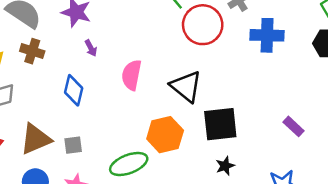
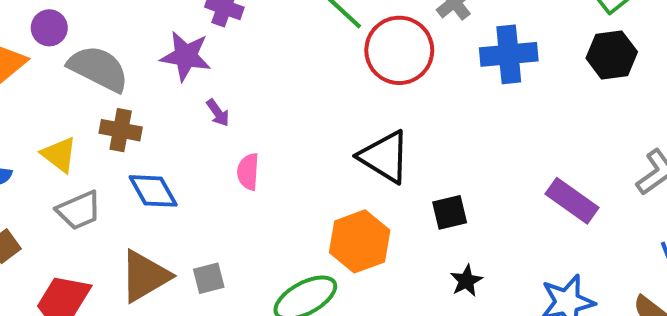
pink semicircle: (132, 75) -> (248, 172), moved, size x0.7
blue diamond: (74, 90) -> (153, 191), moved, turned -36
black square: (220, 124) -> (450, 212), size x0.6
purple rectangle: (293, 126) -> (572, 201), size x1.4

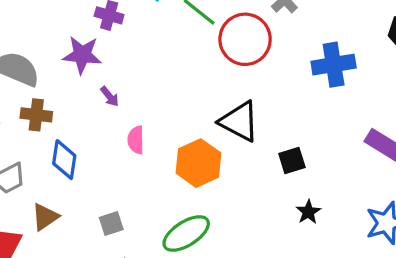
blue cross: (509, 54) -> (334, 65), moved
blue diamond: (153, 191) -> (64, 160), turned 42
orange hexagon: (360, 241) -> (198, 163), moved
brown triangle: (145, 276) -> (45, 217), moved, size x0.7

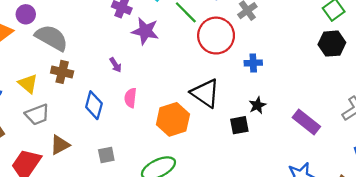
purple star: (82, 55) -> (145, 31), moved
blue cross: (334, 65) -> (253, 63), moved, size x0.6
blue diamond: (64, 160) -> (94, 105), moved
black star: (308, 212) -> (257, 105), moved

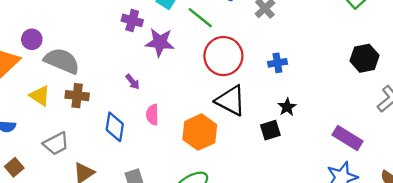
red circle: (216, 36) -> (223, 56), moved
black hexagon: (332, 44) -> (365, 58), moved
yellow triangle: (28, 84) -> (40, 96), moved
purple rectangle: (306, 122) -> (348, 138), moved

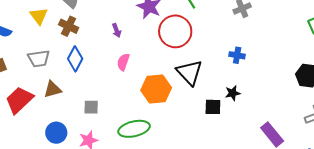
red circle: (223, 56) -> (175, 31), moved
blue diamond: (115, 127) -> (75, 59), moved

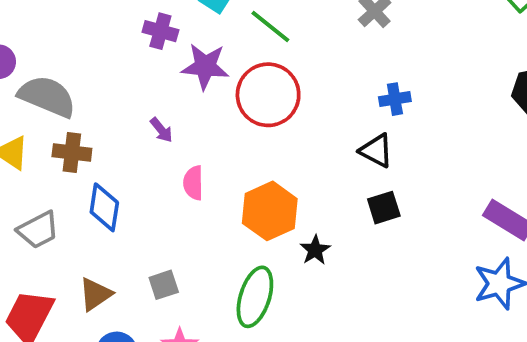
black triangle: (189, 72) -> (376, 151), moved, size x0.7
brown triangle: (53, 89) -> (95, 294), moved
black star: (233, 93) -> (315, 250), moved
green ellipse: (134, 129) -> (255, 297), turned -40

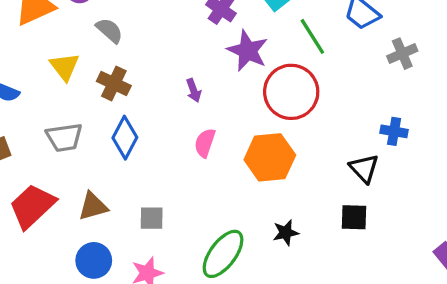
gray semicircle: (47, 96) -> (109, 30), size x0.6
orange hexagon: (270, 211) -> (270, 157), moved

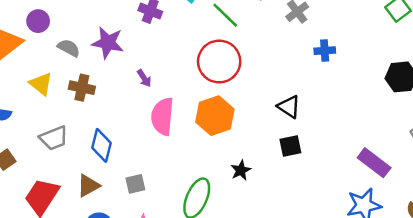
purple star: (248, 51) -> (108, 43), moved
blue cross: (394, 131) -> (325, 51), moved
blue diamond: (125, 138) -> (101, 145), moved
pink semicircle: (205, 143) -> (162, 116), size x1.6

